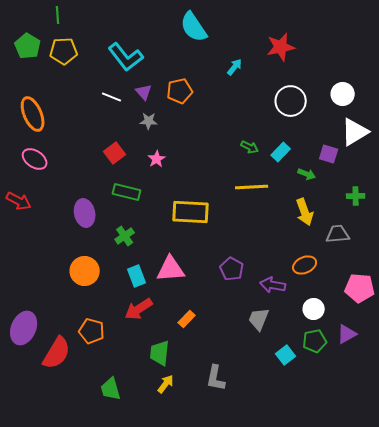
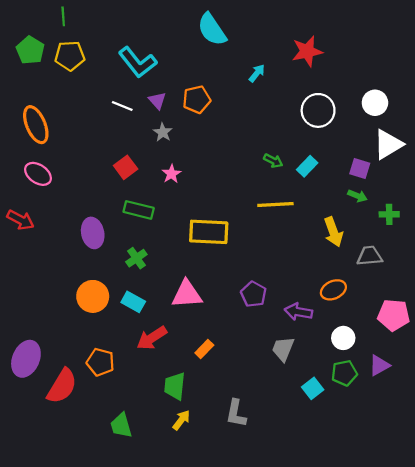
gray star: (149, 121) -> (163, 132), turned 30
green arrow: (307, 174) -> (357, 196), moved
cyan rectangle: (137, 276) -> (133, 302), moved, turned -40

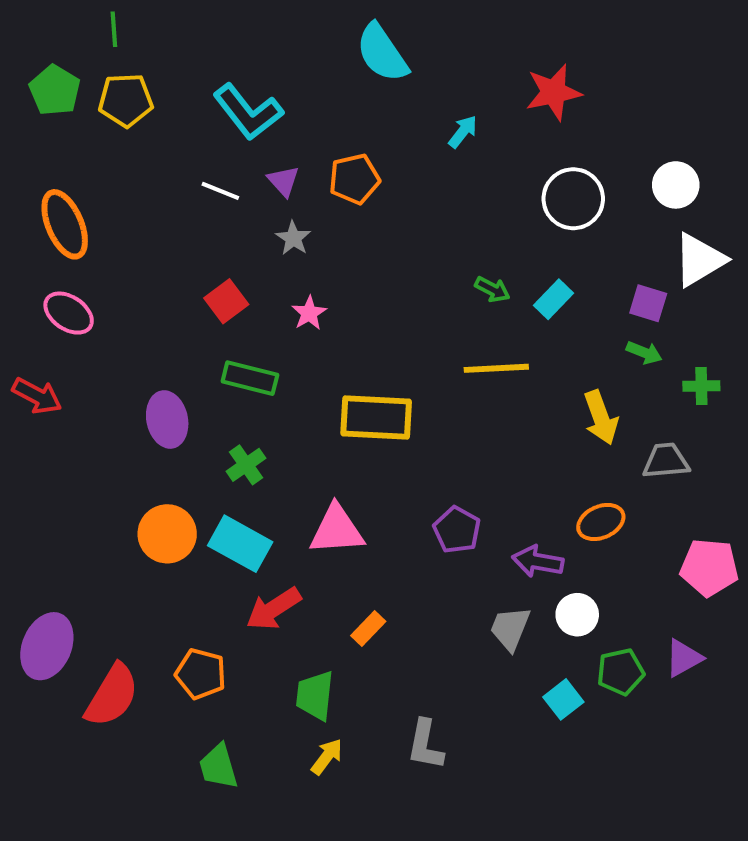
cyan rectangle: (133, 302) -> (240, 544), size x1.4
white circle: (343, 338) -> (577, 615), moved
orange pentagon: (100, 362) -> (201, 674), moved

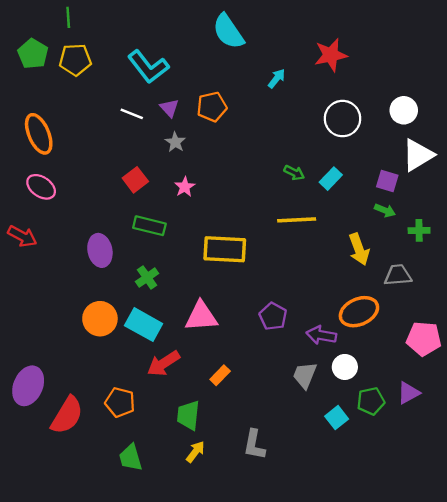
orange ellipse: (601, 522) -> (359, 312), size x1.4

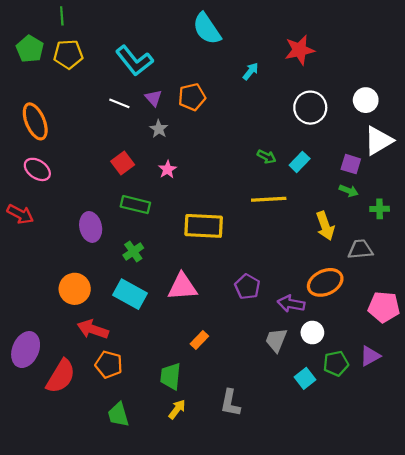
orange circle: (100, 319) -> (75, 289), moved
red arrow: (164, 363) -> (93, 329), moved, turned 52

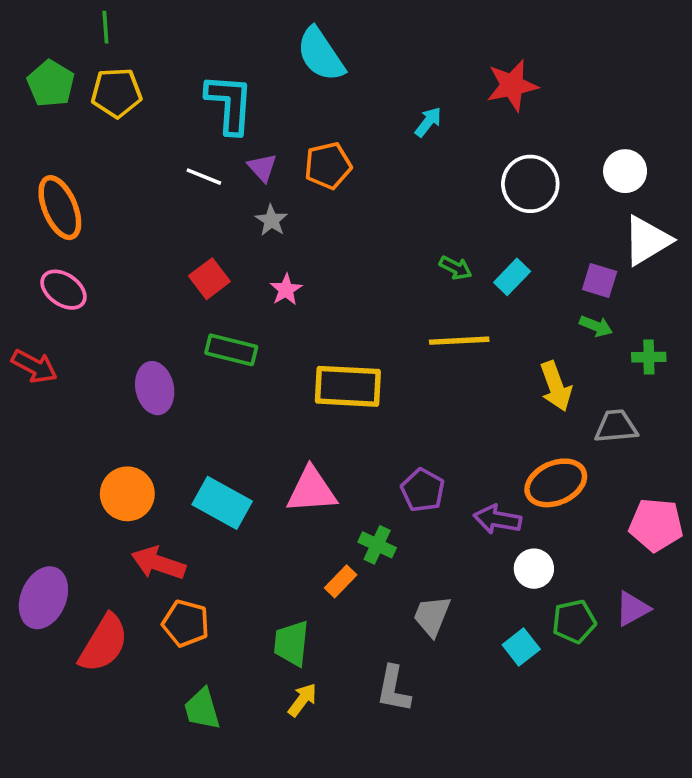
cyan semicircle: (207, 29) -> (321, 54), moved
cyan L-shape: (134, 61) -> (229, 104), turned -138
green cross: (133, 251) -> (377, 545), moved, turned -30
gray trapezoid: (276, 340) -> (432, 616), moved

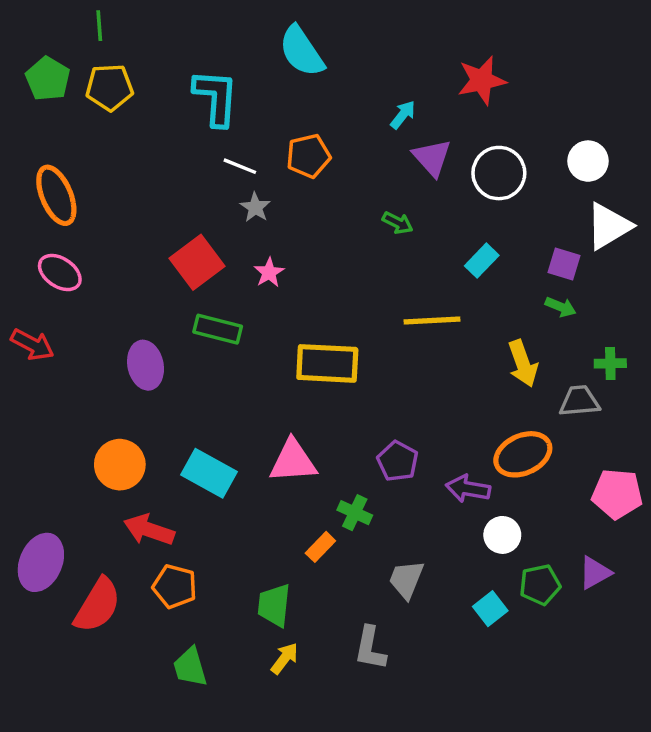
purple triangle: (262, 167) -> (432, 158), moved, size x1.4
white line: (204, 177) -> (240, 166), moved
green arrow: (456, 268) -> (398, 223), moved
red square: (209, 279) -> (197, 262), size x1.4
green cross: (649, 357) -> (610, 363), moved

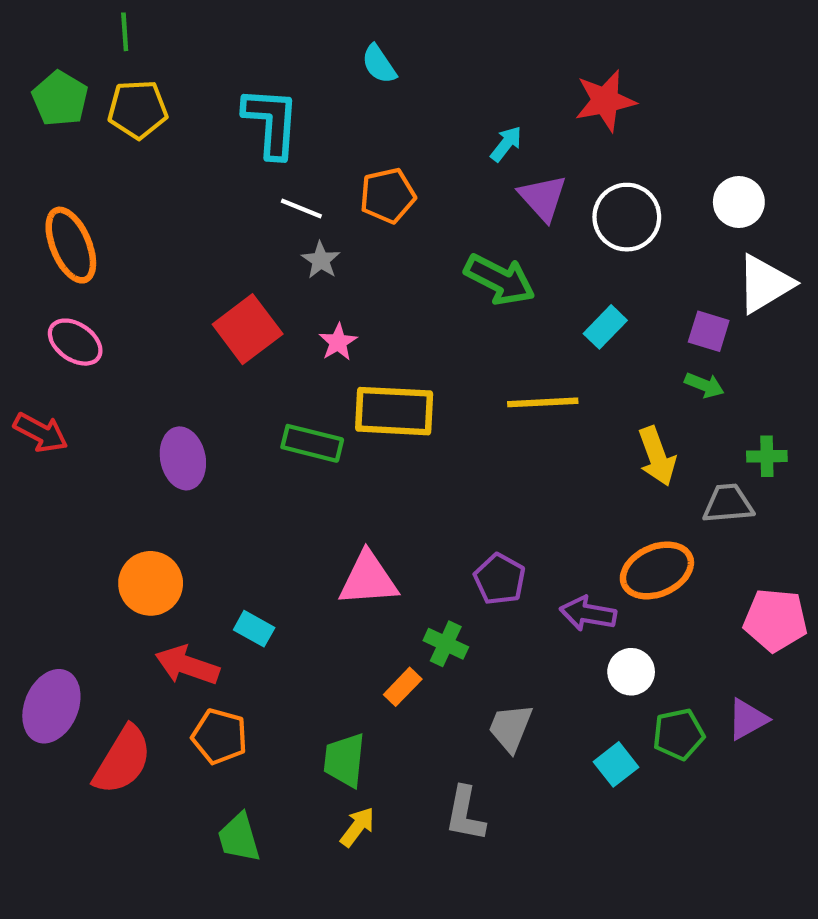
cyan semicircle: (302, 51) -> (379, 64), size x0.6
green arrow: (398, 223) -> (500, 280), size x1.8
green rectangle: (218, 329) -> (312, 443), moved
yellow rectangle: (327, 363) -> (394, 411), moved
cyan rectangle: (209, 473) -> (254, 629), moved, size x0.6

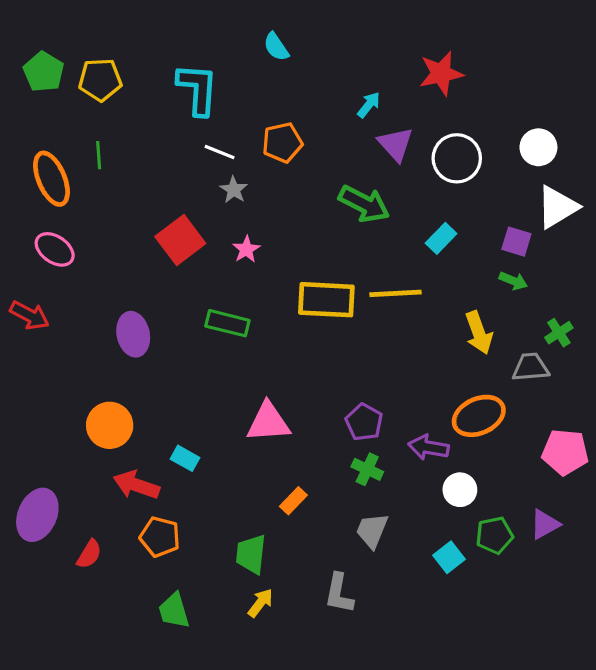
green line: (125, 32) -> (99, 155), moved
yellow rectangle: (394, 411) -> (326, 300), moved
green cross: (767, 456) -> (559, 333), turned -32
green cross: (446, 644) -> (367, 469), moved
red semicircle: (123, 760) -> (89, 554), size x0.6

